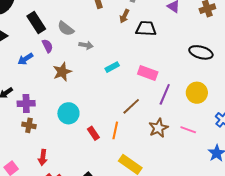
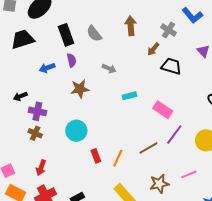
gray semicircle: (66, 28) -> (94, 34), moved
brown line: (131, 106) -> (148, 148), moved
brown star: (158, 128) -> (159, 184), moved
pink line: (188, 130) -> (189, 174), turned -56

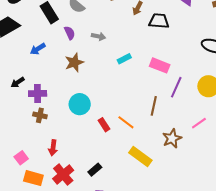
purple semicircle: (72, 60) -> (70, 33), moved
brown line: (148, 148) -> (154, 106), turned -36
orange line: (118, 158) -> (126, 122), turned -66

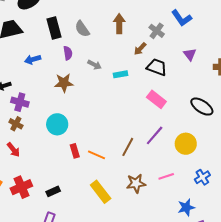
cyan rectangle: (124, 59) -> (120, 74), moved
pink rectangle: (160, 65) -> (156, 99), moved
orange line: (126, 122) -> (96, 155), turned -30
red arrow: (53, 148) -> (13, 150), moved, turned -63

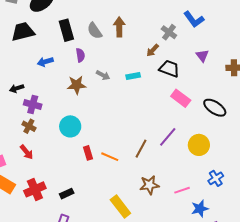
brown arrow: (119, 24) -> (119, 27), moved
gray arrow: (94, 65) -> (103, 75), moved
pink rectangle: (156, 99) -> (181, 98), moved
pink line: (166, 176) -> (182, 190), moved
yellow rectangle: (101, 192) -> (120, 206), moved

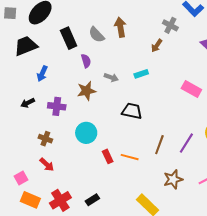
blue arrow: (45, 62) -> (42, 74), moved, turned -42
black trapezoid: (169, 69) -> (132, 111), moved
purple cross: (33, 105) -> (57, 106), moved
purple line: (168, 137) -> (186, 143), moved

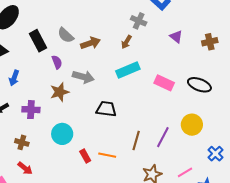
brown arrow: (120, 27) -> (90, 43), moved, turned 84
cyan rectangle: (141, 74) -> (128, 70), moved, size x1.6
gray arrow: (111, 77) -> (83, 77), size x1.5

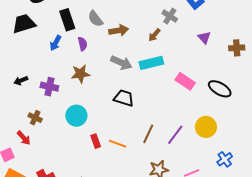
gray arrow: (83, 77) -> (121, 63), moved
blue arrow: (14, 78) -> (56, 43), moved
red arrow: (25, 168) -> (24, 138), moved

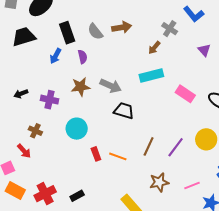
brown arrow: (119, 30) -> (122, 27), moved
gray arrow: (121, 63) -> (111, 86), moved

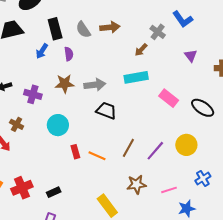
gray arrow: (111, 86) -> (95, 85), turned -35

